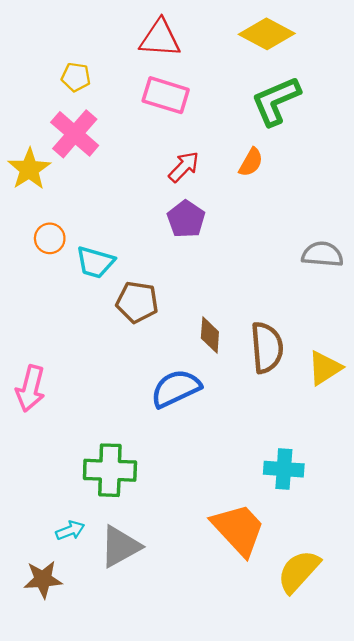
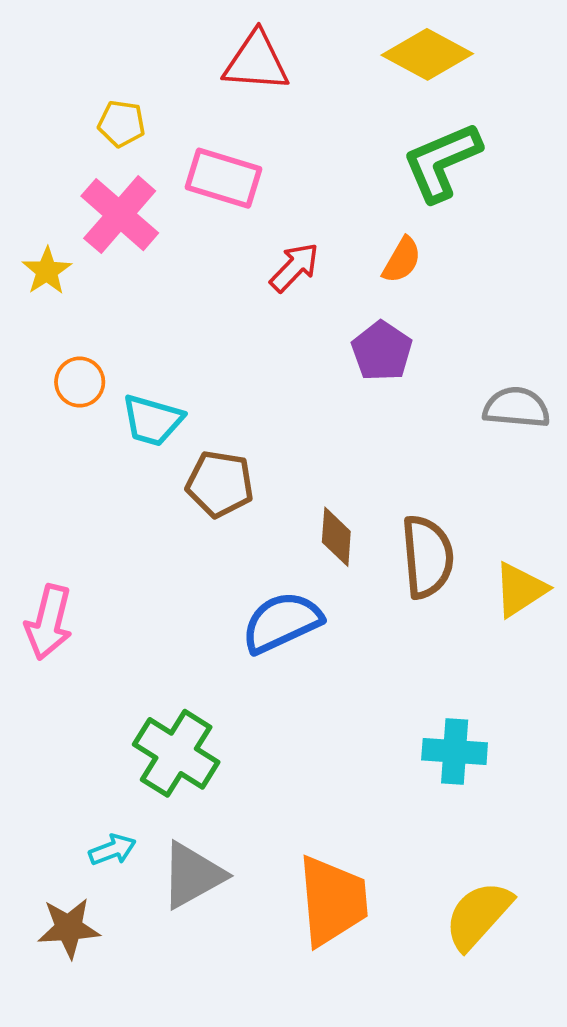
pink rectangle: (166, 95) -> (223, 178), moved
yellow star: (29, 169) -> (47, 271), size x0.7
purple pentagon: (186, 219) -> (382, 351), moved
green cross: (110, 470) -> (176, 753), turned 30
orange trapezoid: (238, 529) -> (333, 901), moved, turned 38

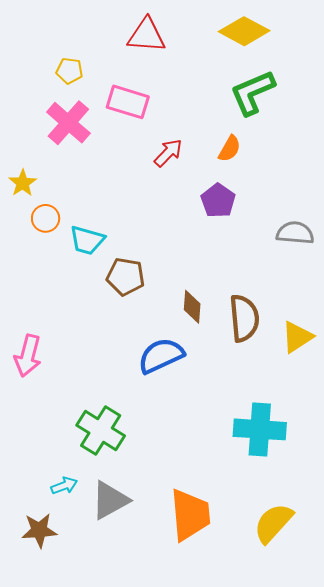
yellow star: (47, 271) -> (23, 183), moved
cyan cross: (455, 751) -> (260, 429), size x1.4

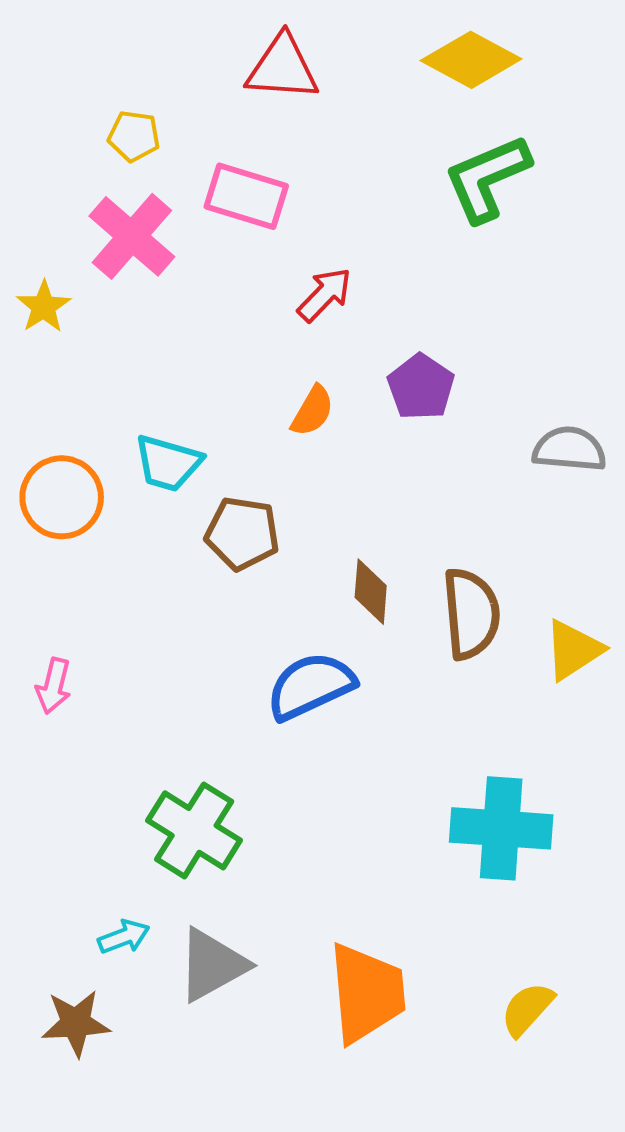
orange semicircle: (230, 149) -> (312, 411), moved
yellow star: (23, 183) -> (44, 307), moved
orange circle: (46, 218) -> (62, 497), moved, size x1.5
pink arrow: (28, 356) -> (54, 686), size x0.7
yellow semicircle: (273, 523) -> (527, 1009), size x0.7

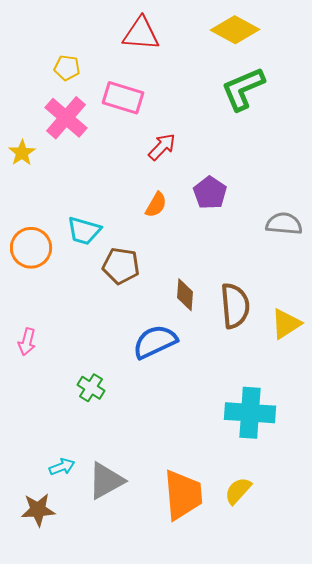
green cross: (194, 830) -> (91, 388), moved, size x0.6
yellow semicircle: (527, 1009) -> (238, 491), moved

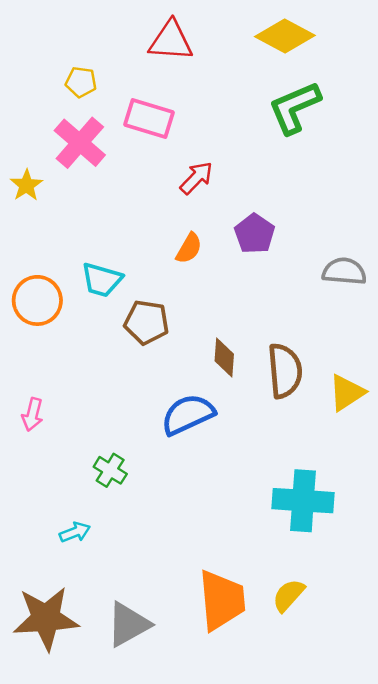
cyan arrow: (62, 467) -> (75, 532), moved
gray triangle: (106, 481) -> (128, 624), moved
brown star: (38, 510) -> (46, 618), size x1.6

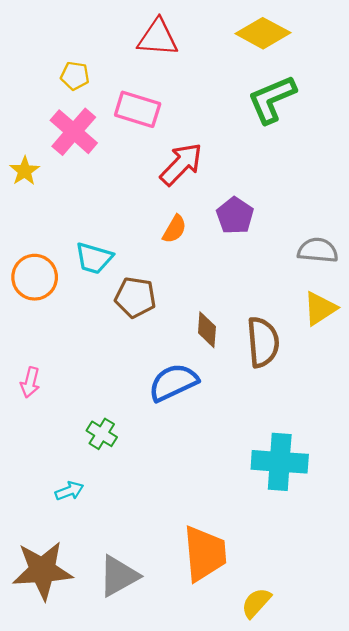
red arrow: (196, 178) -> (181, 164), size x1.4
yellow triangle: (347, 393) -> (320, 309), moved
yellow semicircle: (288, 595) -> (256, 603), moved

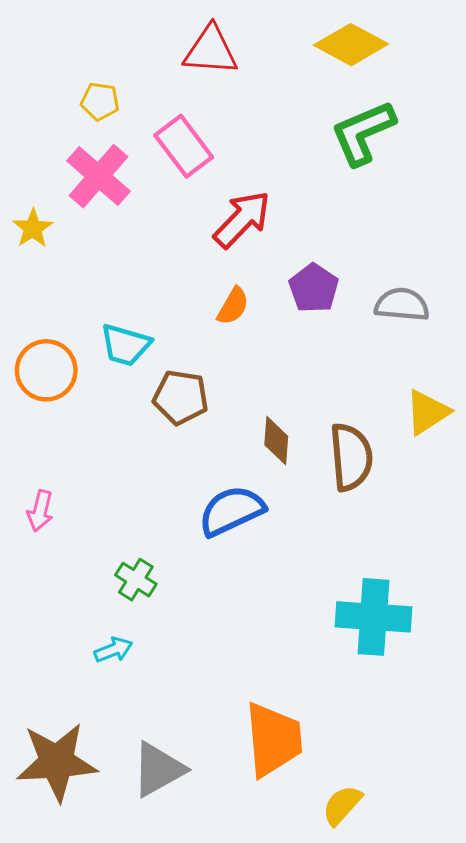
pink rectangle: (138, 109) -> (184, 146), turned 36
gray semicircle: (318, 250) -> (402, 305), moved
cyan arrow: (69, 491) -> (113, 650), moved

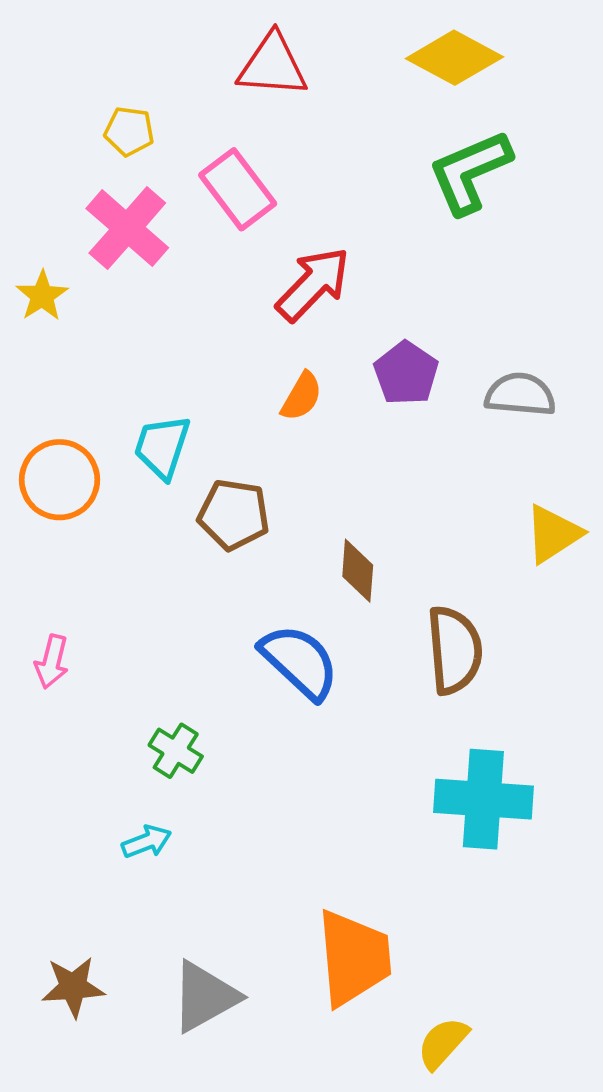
cyan trapezoid: (125, 345) -> (162, 447), turned 92
brown semicircle: (351, 457) -> (454, 650), moved
blue semicircle: (232, 511) -> (300, 662), turned 68
brown star: (57, 762) -> (73, 987), size x0.6

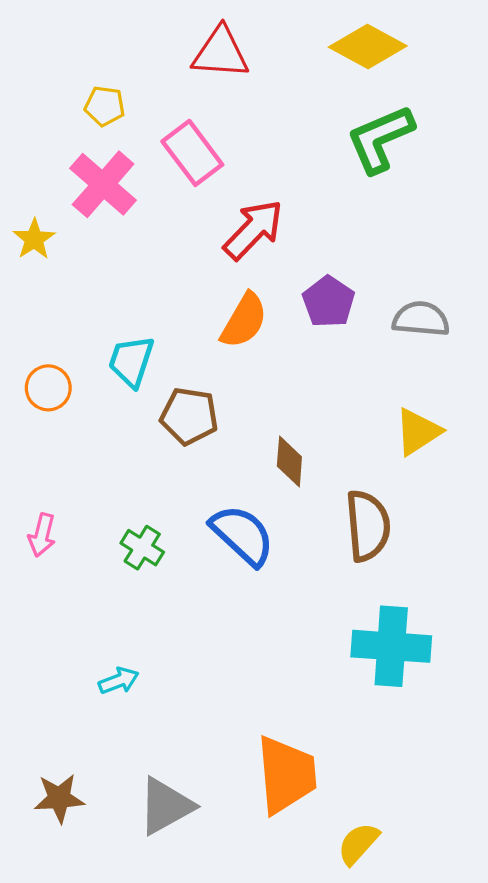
orange semicircle: (302, 396) -> (244, 321), size x1.4
orange circle: (60, 480) -> (48, 388), size x0.7
yellow triangle: (553, 534) -> (418, 432), moved
green cross: (176, 751) -> (142, 548), moved

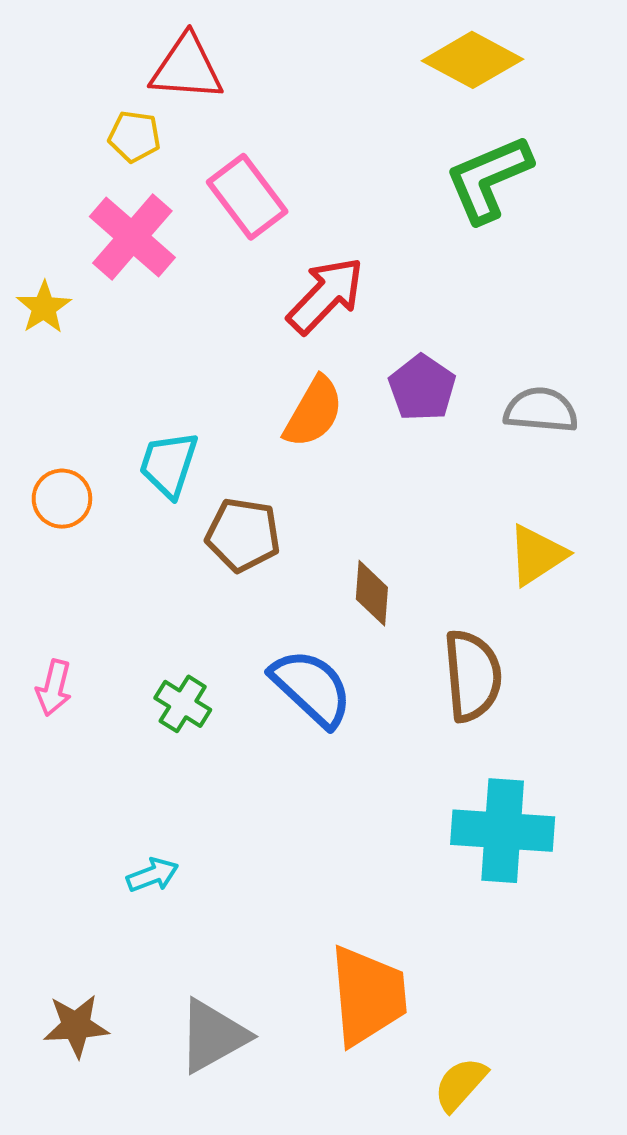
red triangle: (221, 53) -> (187, 68), moved

